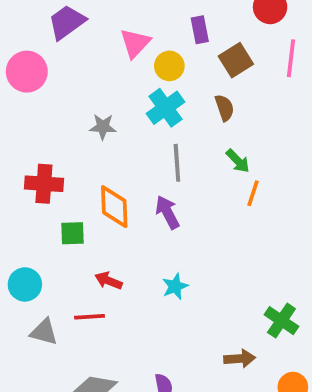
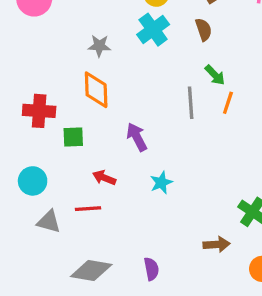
gray line: (177, 163) -> (191, 103), moved
red cross: (44, 184) -> (39, 111), moved
orange diamond: (114, 207) -> (96, 90), moved
purple arrow: (167, 212) -> (137, 137), moved

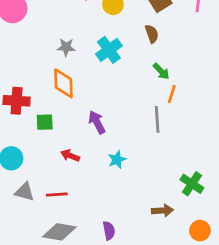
cyan cross: (153, 30) -> (109, 50), moved
gray line: (191, 103) -> (157, 119), moved
red line: (88, 209) -> (57, 194), moved

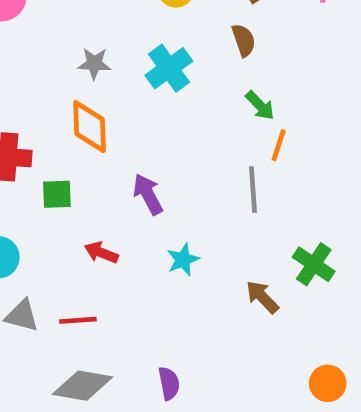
green cross: (192, 184) -> (314, 264), moved
brown arrow: (162, 210) -> (262, 297), moved, turned -130

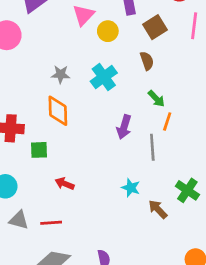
purple arrow: (148, 194) -> (124, 127), moved, turned -135
cyan star: (183, 260) -> (131, 188), moved, turned -30

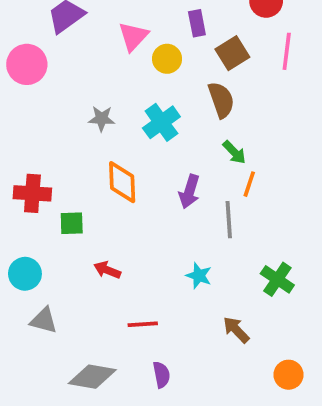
brown semicircle: (147, 61) -> (221, 100), size x1.4
orange diamond: (58, 111) -> (122, 182), moved
brown arrow: (158, 209) -> (236, 330), moved
red line: (51, 223) -> (143, 324), moved

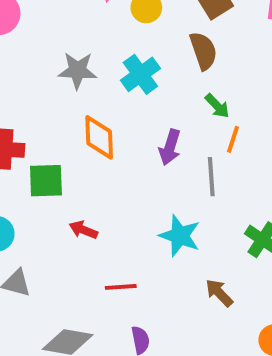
gray star: (102, 119) -> (77, 70), size x1.4
green square: (72, 223) -> (46, 181), size x1.4
cyan star: (199, 276) -> (180, 236), size x1.5

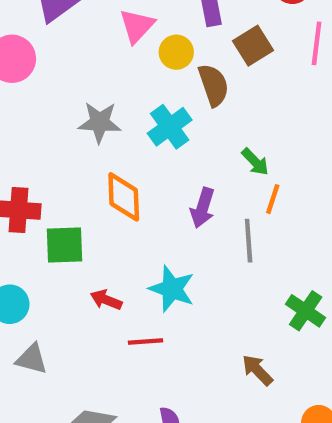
brown semicircle: (203, 51) -> (214, 85), moved
cyan star: (180, 236) -> (172, 289), moved
red line: (121, 287) -> (146, 341), moved

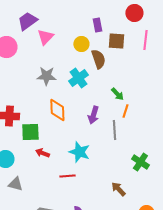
pink triangle: (137, 26) -> (45, 37), moved
brown square: (253, 46) -> (116, 41), turned 36
red arrow: (106, 300) -> (42, 153), moved

